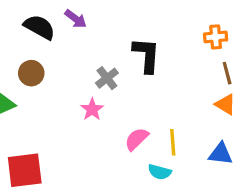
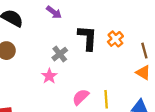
purple arrow: (76, 19) -> (54, 12), moved
orange cross: (216, 37) -> (115, 39), moved, turned -35

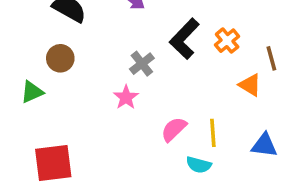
black L-shape: (88, 38) -> (184, 39), turned -140
orange triangle: (143, 73) -> (250, 85), moved

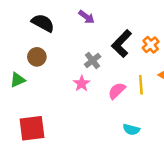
pink semicircle: (174, 129) -> (117, 91), moved
yellow line: (213, 133) -> (141, 85), moved

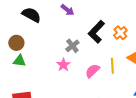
brown circle: (37, 57) -> (16, 43), moved
green triangle: (18, 80) -> (19, 61), moved, turned 32

